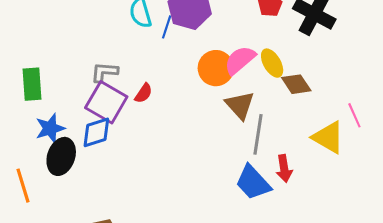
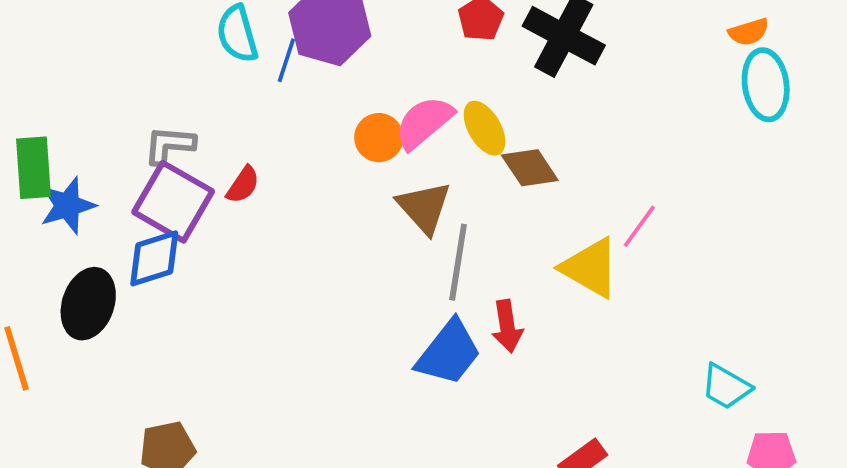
orange circle: (216, 68) -> (379, 138), size x0.7
pink line: (354, 115) -> (639, 226), turned 60
blue star: (50, 128) -> (67, 206), moved
blue trapezoid: (253, 183) -> (449, 353), turned -99

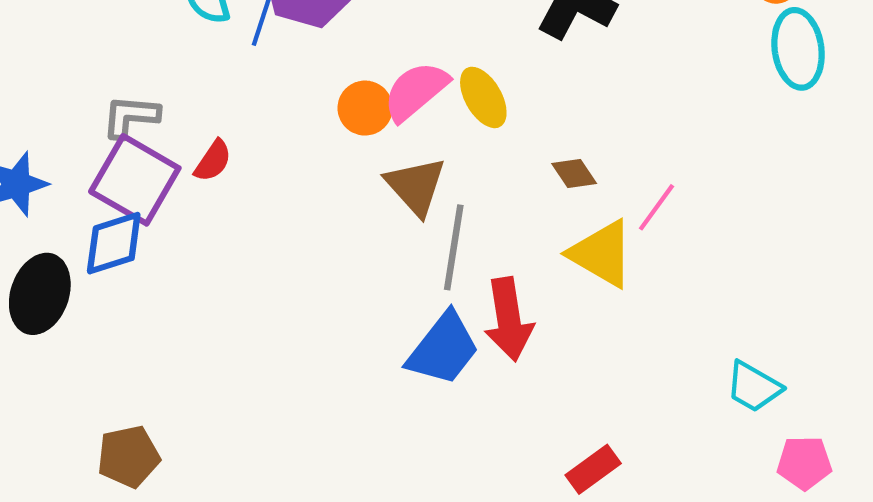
brown diamond: (530, 168) -> (574, 173), moved, size x0.7
red arrow: (507, 326) -> (509, 319), size x1.4

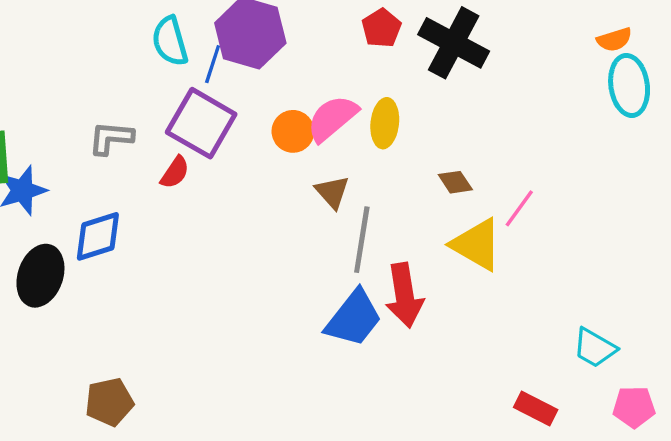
yellow ellipse: (483, 97) -> (385, 123), turned 36
purple square: (135, 180) -> (201, 123), moved
brown triangle: (416, 186) -> (332, 192), size x0.7
red rectangle: (593, 469) -> (536, 408), moved, turned 63

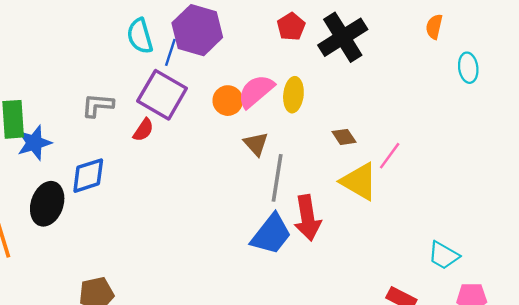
orange semicircle: (614, 40) -> (434, 27), moved, turned 120
black cross: (454, 43) -> (343, 37), turned 30
cyan ellipse: (629, 85) -> (468, 68), size x0.7

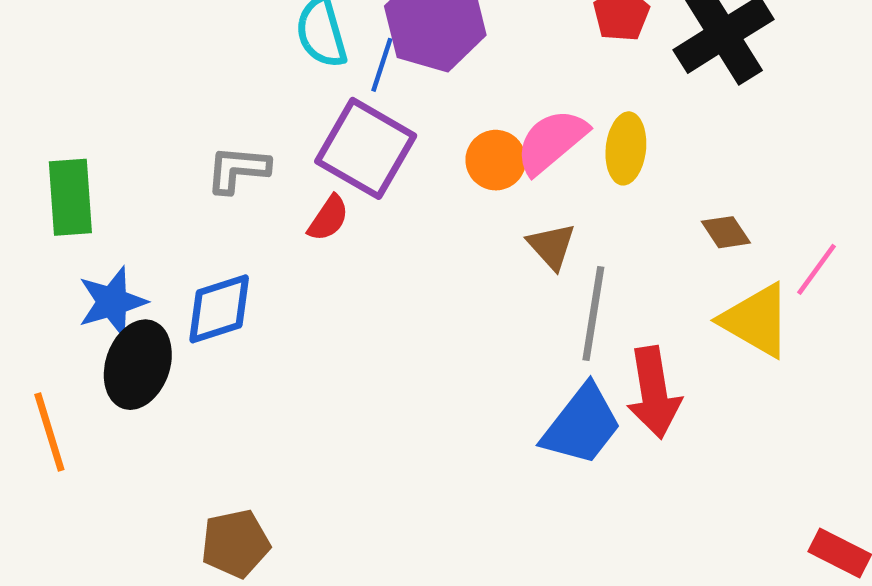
blue star: (34, 143) -> (112, 302), moved

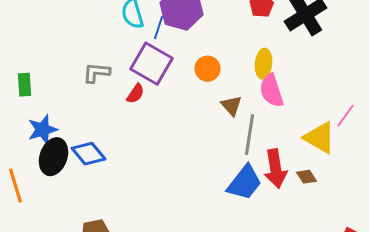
pink semicircle: (552, 142) -> (272, 91), moved, turned -68
green rectangle: (70, 197) -> (24, 85), size x0.7
brown diamond: (726, 232) -> (306, 177), moved
blue diamond: (219, 309) -> (88, 154), moved, turned 68

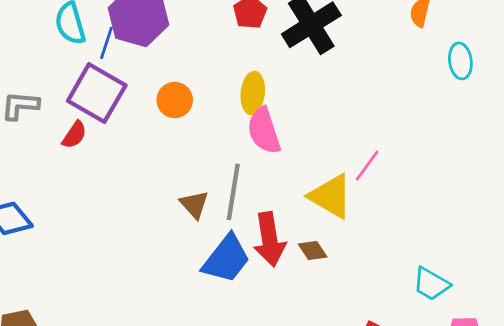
brown triangle: (232, 106) -> (194, 204), moved

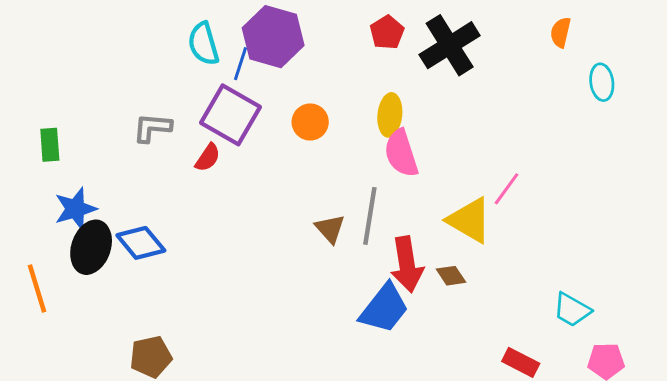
blue trapezoid: (226, 259) -> (384, 308), moved

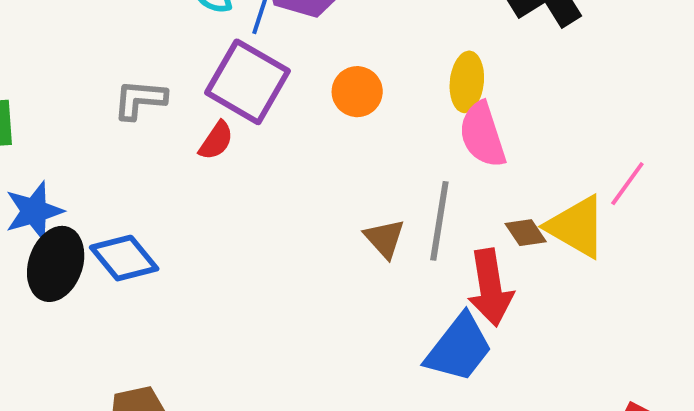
brown diamond: (451, 276) -> (526, 233), moved

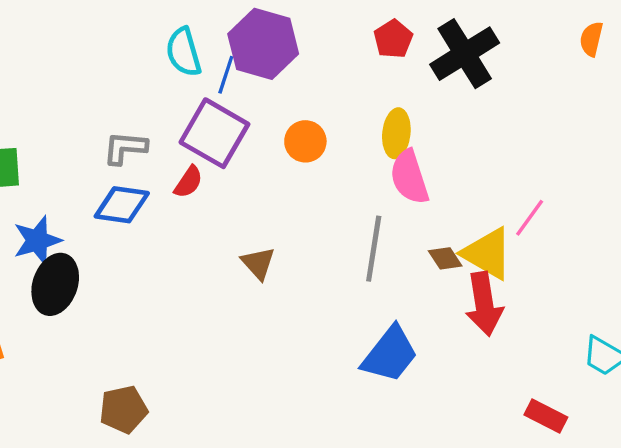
brown triangle: (385, 238) -> (258, 263), moved
blue diamond: (124, 258) -> (122, 205), moved, turned -42
red arrow: (490, 287) -> (484, 304), moved

